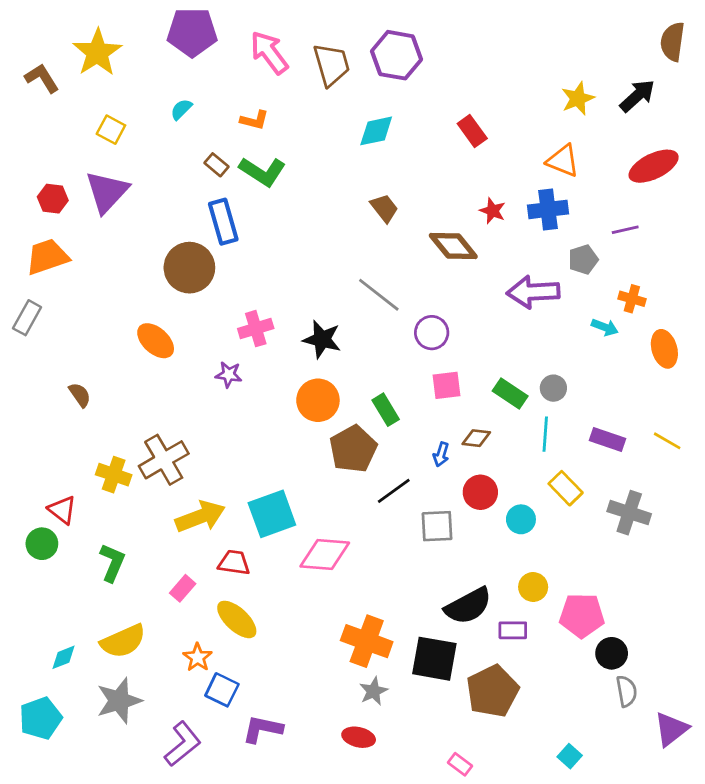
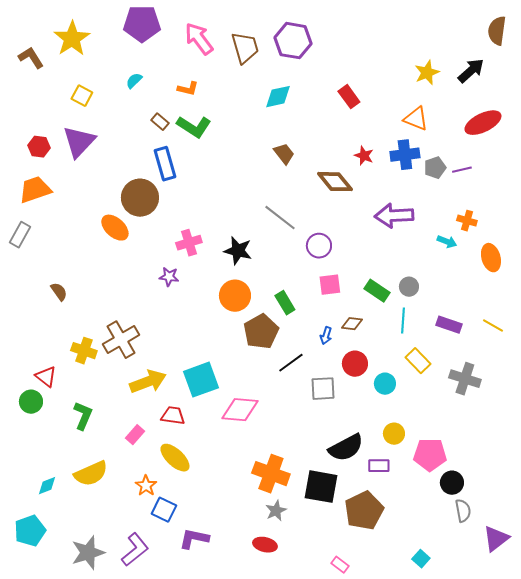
gray pentagon: (583, 260) -> (435, 168), moved
orange ellipse: (156, 341) -> (115, 228), moved
gray star: (119, 701) -> (88, 553), moved

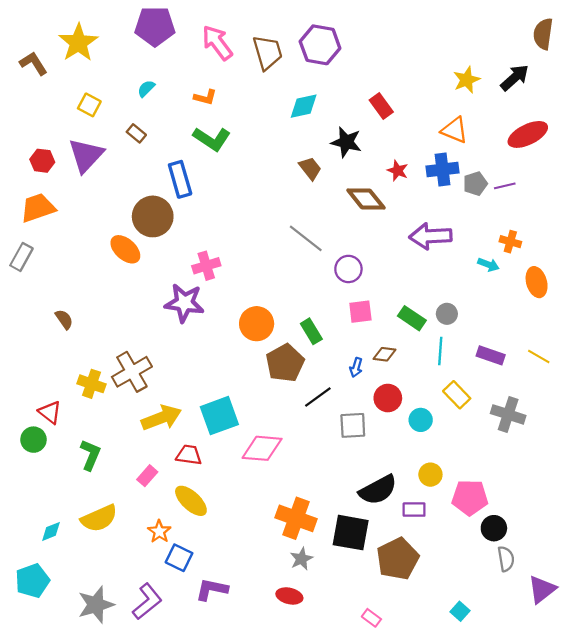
brown rectangle: (160, 122) -> (136, 133), moved
black star: (238, 251) -> (346, 142), moved
purple star: (169, 277) -> (184, 303), size x1.8

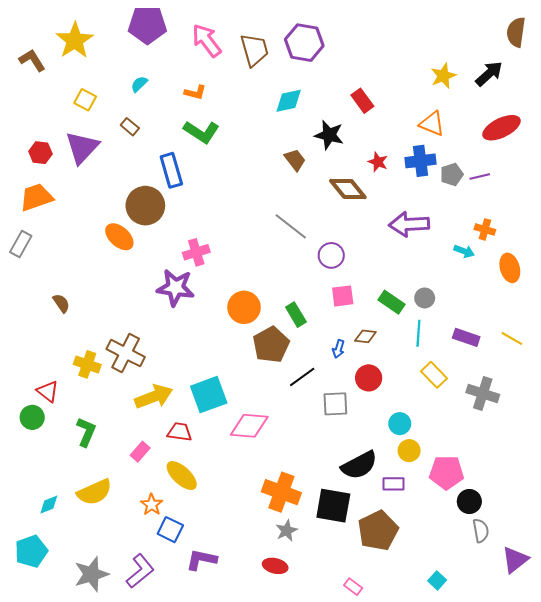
brown cross: (132, 372) -> (126, 353), turned -33
cyan circle: (421, 420) -> (400, 424), moved

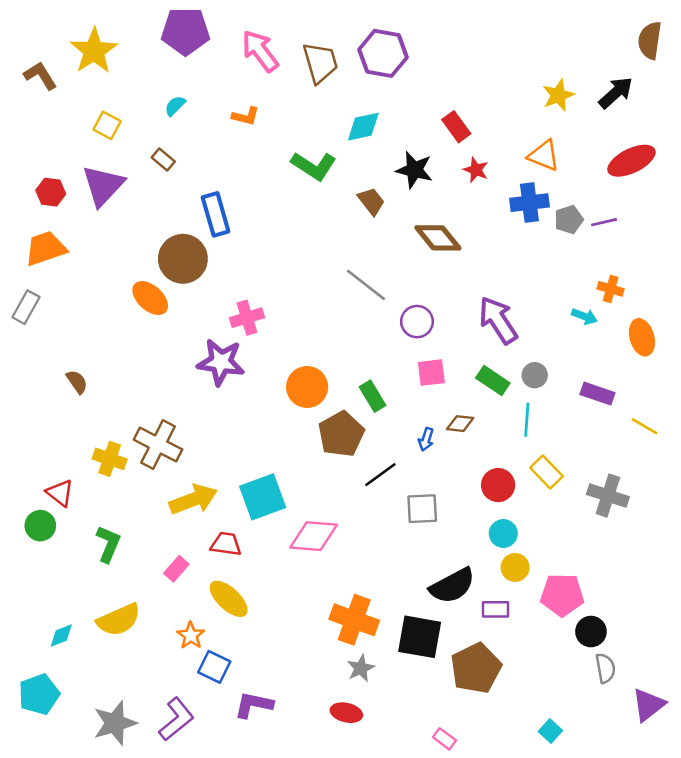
green L-shape: (201, 132) -> (314, 166), moved
red star: (378, 162) -> (476, 170), moved
purple arrow: (409, 224) -> (498, 320), moved, turned 60
purple rectangle: (466, 337) -> (597, 394), moved
red circle: (369, 378) -> (498, 485), moved

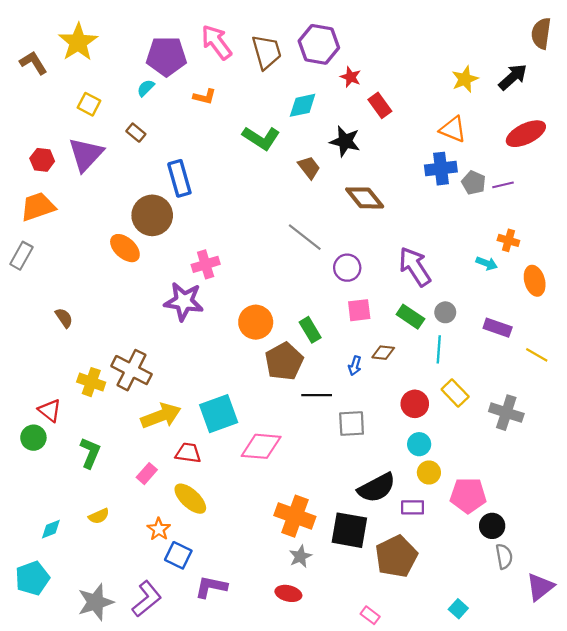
purple pentagon: (185, 31) -> (166, 56), moved
red star: (476, 170) -> (350, 77), moved
gray pentagon: (569, 220) -> (474, 183), turned -30
black line: (380, 475) -> (317, 395), turned 36
yellow semicircle: (119, 620) -> (99, 516), size x0.6

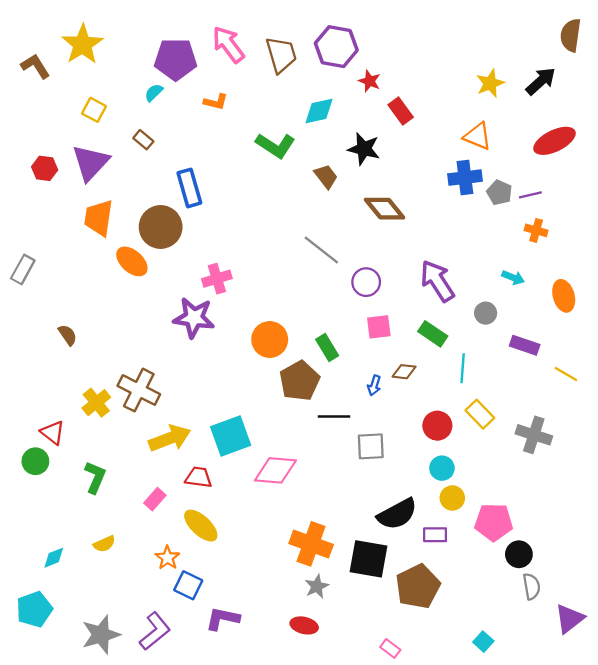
orange trapezoid: (38, 207) -> (99, 218), moved, turned -63
orange cross: (508, 240) -> (536, 230), moved
gray circle: (445, 312) -> (486, 313), moved
yellow cross: (91, 382) -> (96, 403), turned 32

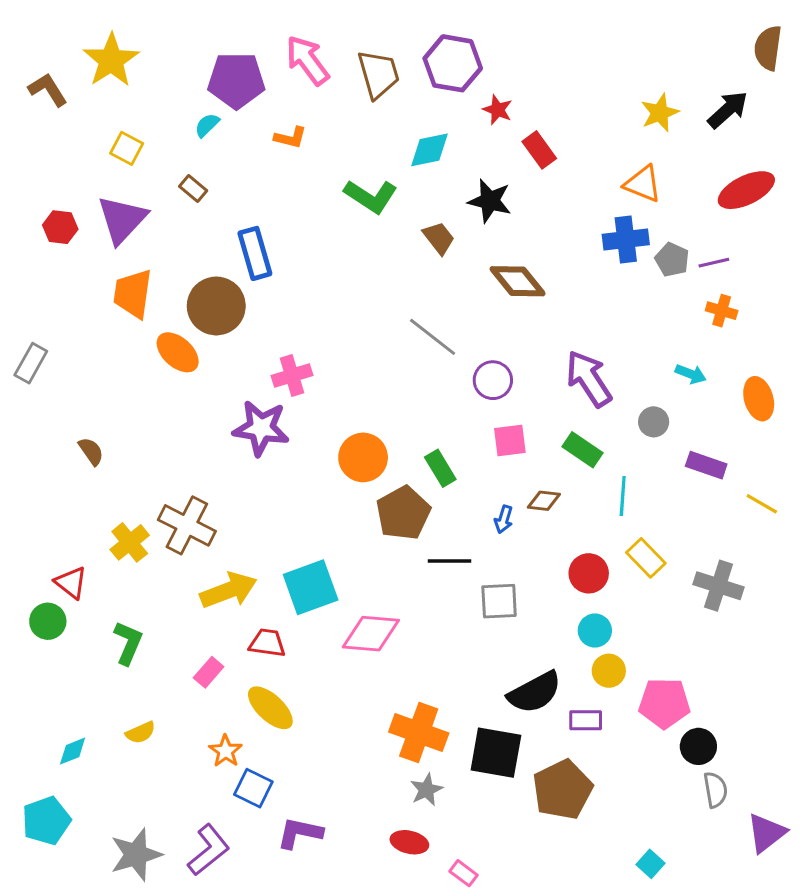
pink rectangle: (390, 648) -> (464, 873), moved

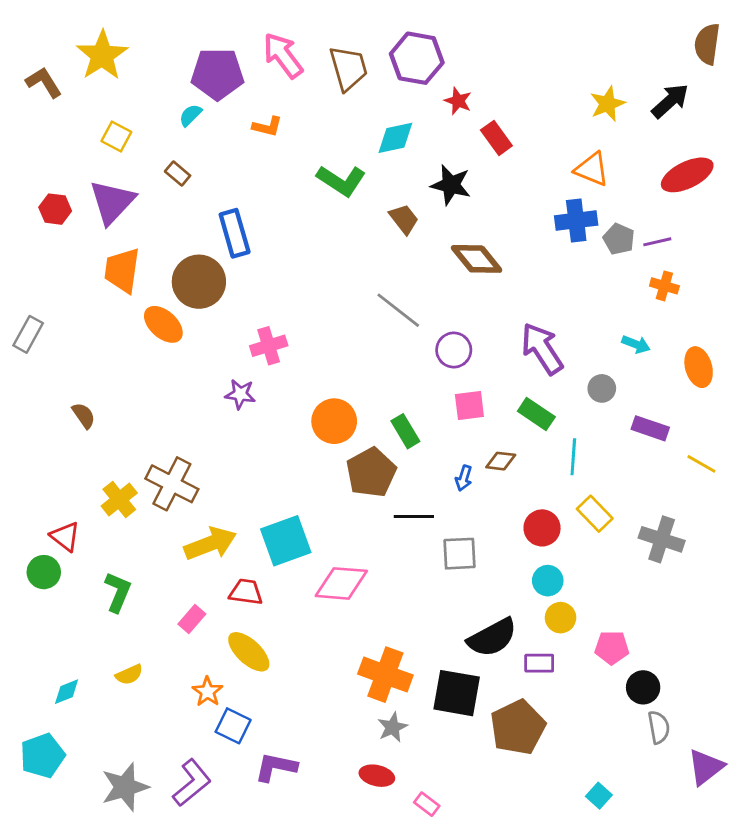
purple star: (261, 428) -> (240, 394), size x0.6
pink pentagon: (664, 703) -> (612, 648), size x0.7

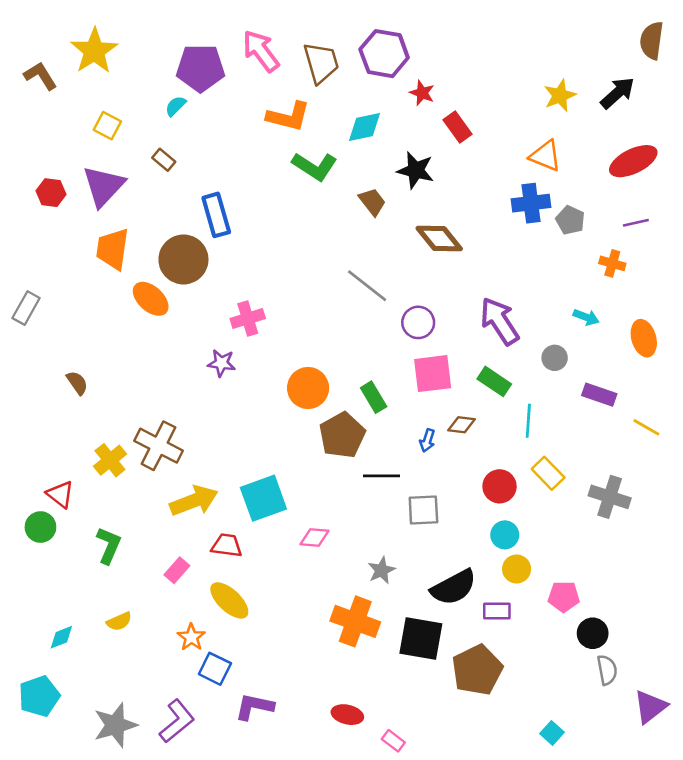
orange L-shape: (267, 127) -> (288, 117), moved, size x1.6
purple line: (657, 242) -> (636, 223), moved
pink square: (469, 406) -> (433, 374), size x1.4
pink diamond: (341, 583) -> (315, 538), size x0.6
gray star: (393, 727) -> (381, 570), moved

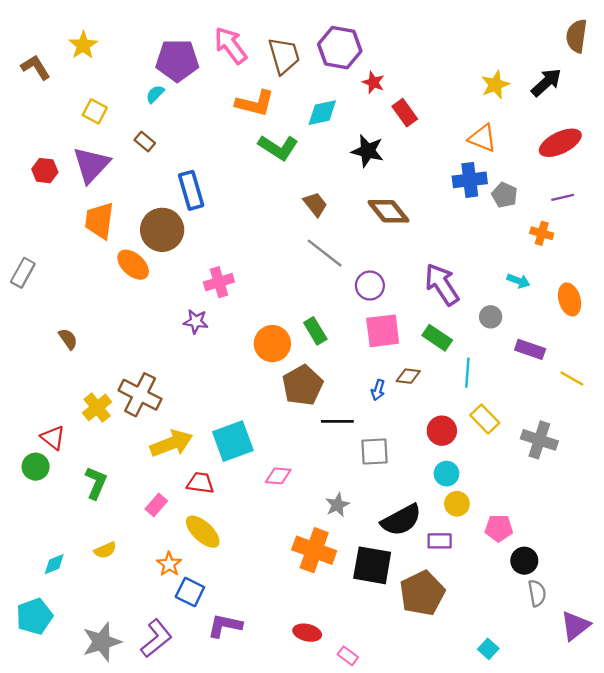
yellow star: (94, 51) -> (83, 45), size x0.7
brown trapezoid: (372, 202) -> (315, 204), moved
green rectangle: (374, 397) -> (315, 331), moved

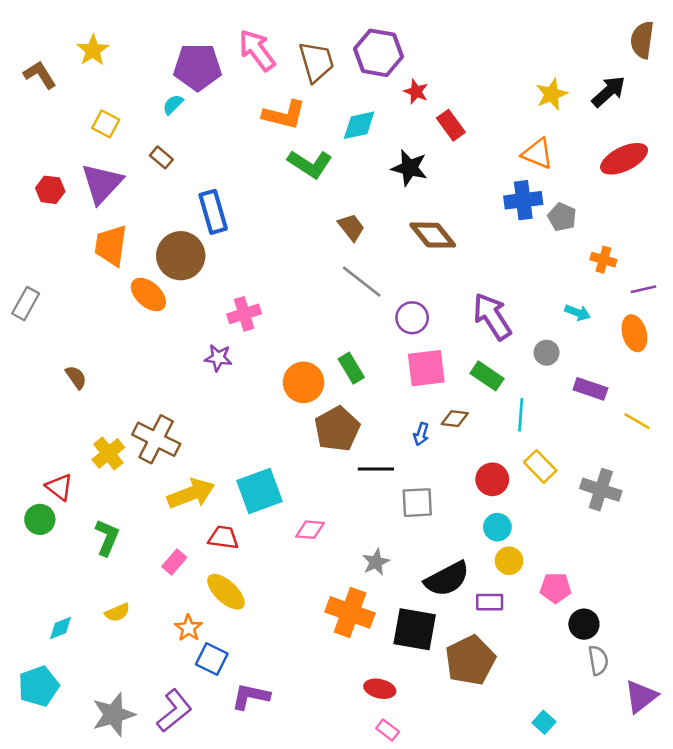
purple line: (563, 197) -> (643, 289), moved
red ellipse: (307, 633) -> (380, 689), moved

